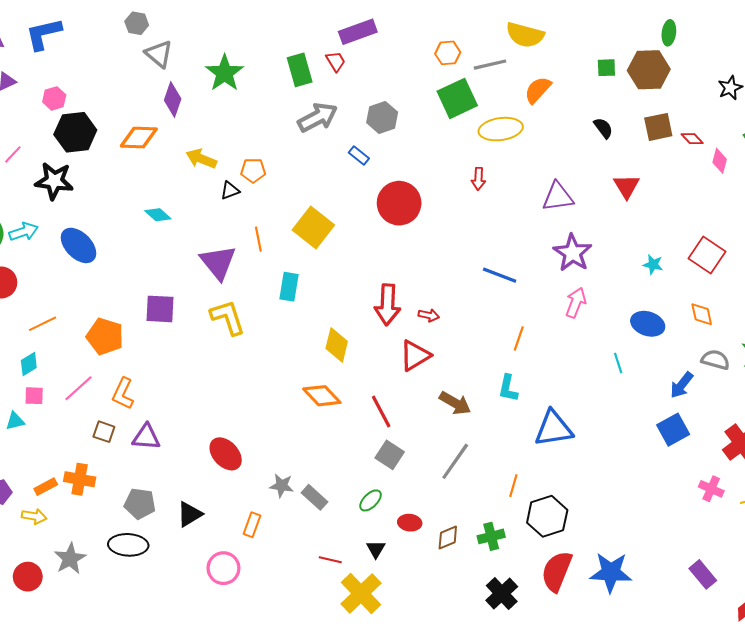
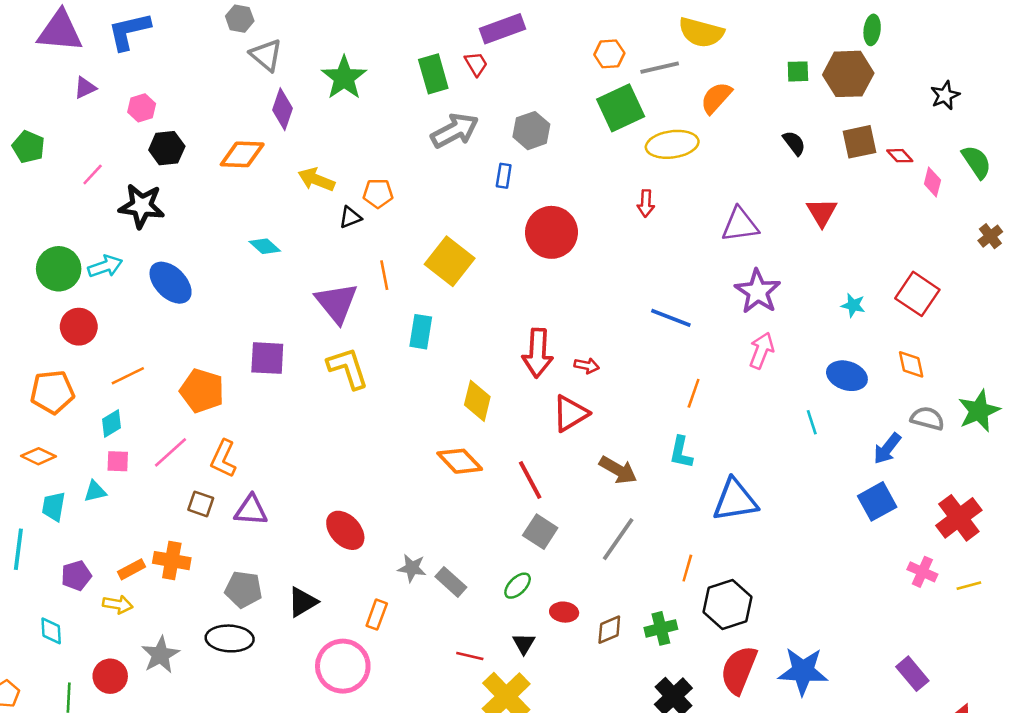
black hexagon: (75, 132) -> (167, 148), size x0.7
blue rectangle: (359, 156) -> (504, 176), turned 60
pink circle: (223, 568) -> (343, 666), size x1.4

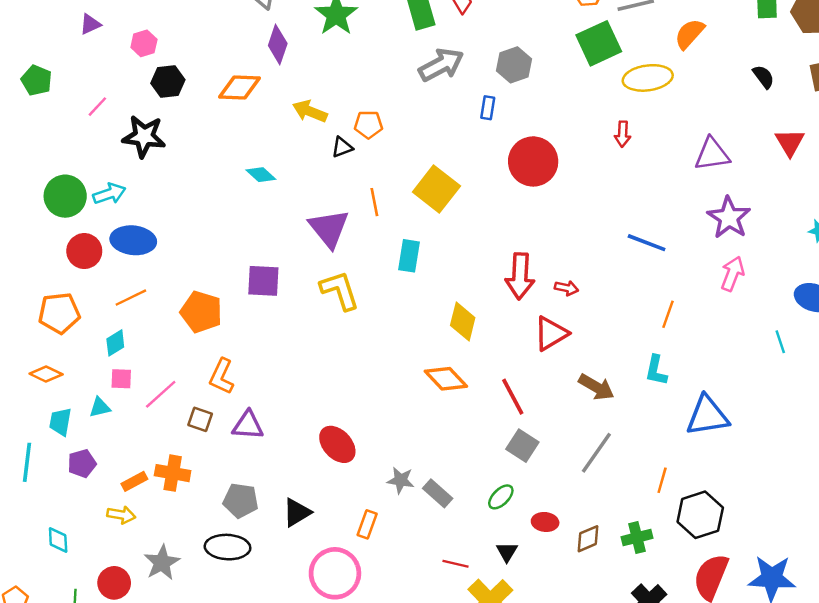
blue ellipse: (171, 283) -> (133, 240), moved, turned -39
pink line: (171, 452) -> (161, 394), moved
purple pentagon: (76, 576) -> (82, 463), moved

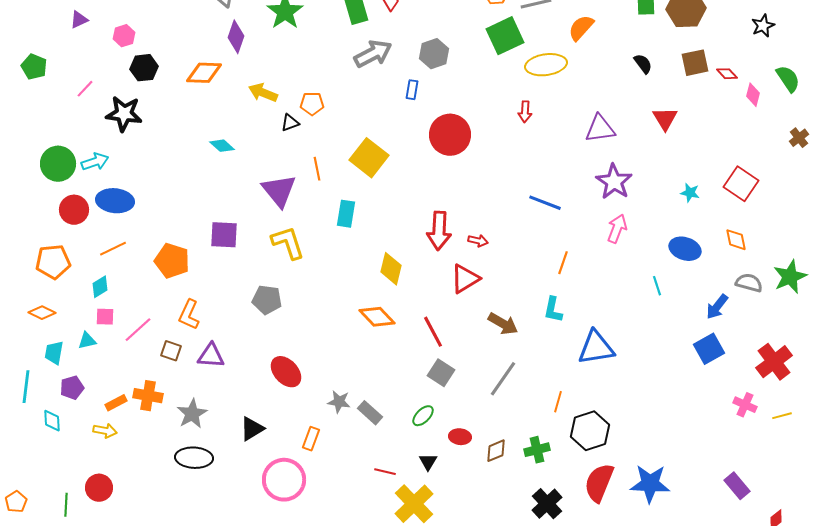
gray pentagon: (241, 501) -> (267, 300), moved
cyan diamond: (58, 540) -> (52, 421), moved
gray star: (162, 563) -> (192, 414), moved

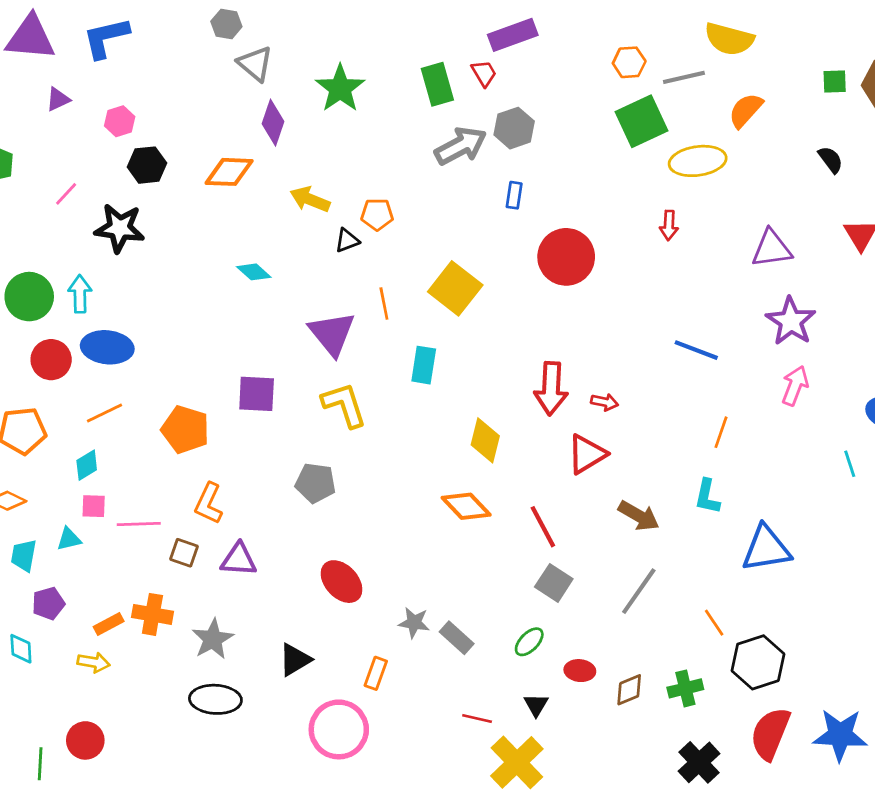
gray hexagon: (434, 54) -> (514, 128), moved
cyan arrow: (95, 162) -> (80, 294), turned -72
pink line: (138, 330) -> (139, 524), turned 40
orange line: (558, 402) -> (714, 623), turned -50

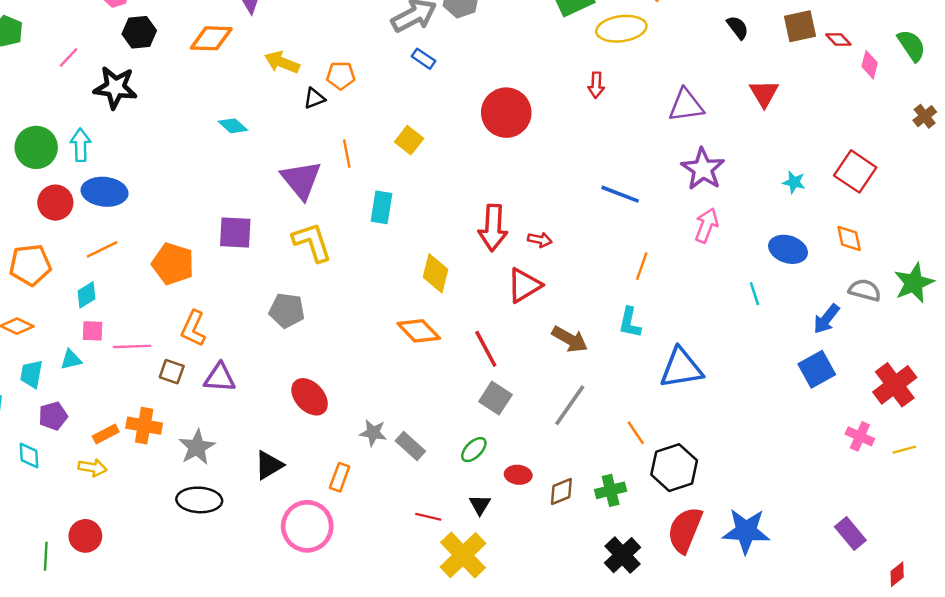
blue rectangle: (514, 195) -> (423, 59), moved, turned -65
yellow square: (455, 288) -> (409, 140), size x0.6

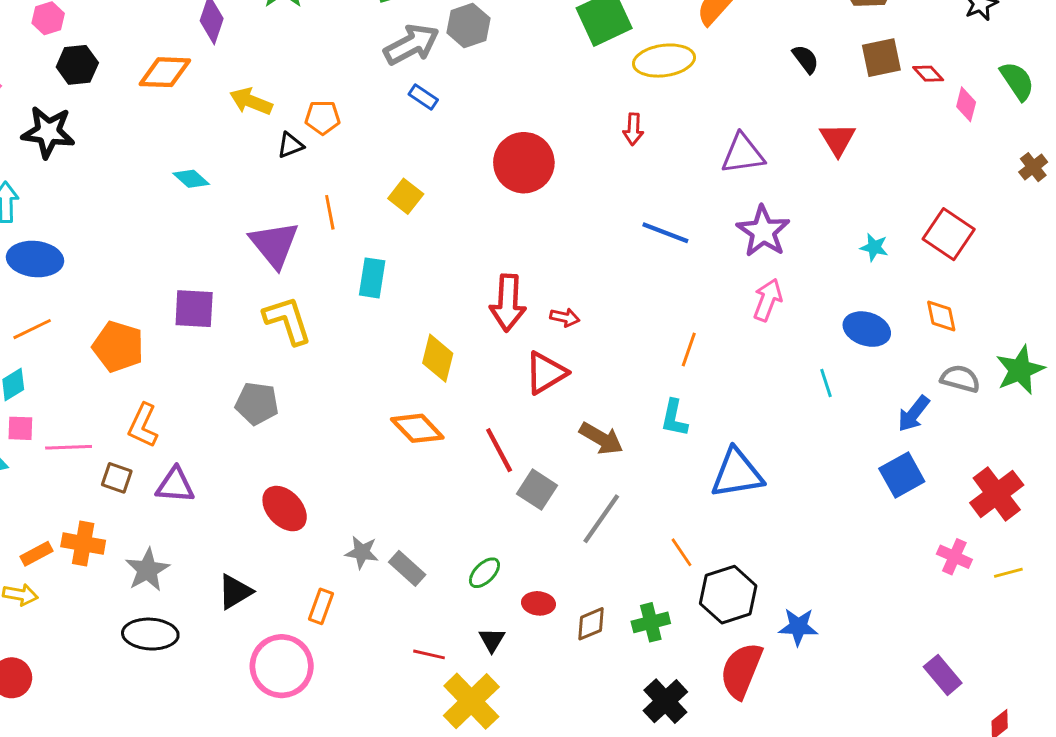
blue line: (620, 194) -> (665, 233), moved
gray square: (495, 398) -> (537, 490), moved
blue star: (746, 531) -> (798, 627), moved, size x0.7

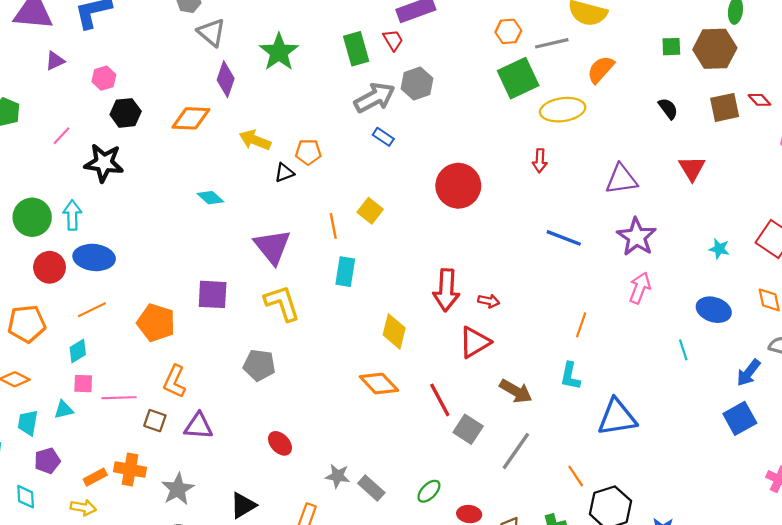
red diamond: (928, 74) -> (759, 100), moved
orange line: (330, 212) -> (333, 226), moved
red ellipse: (285, 509) -> (280, 443), size x0.7

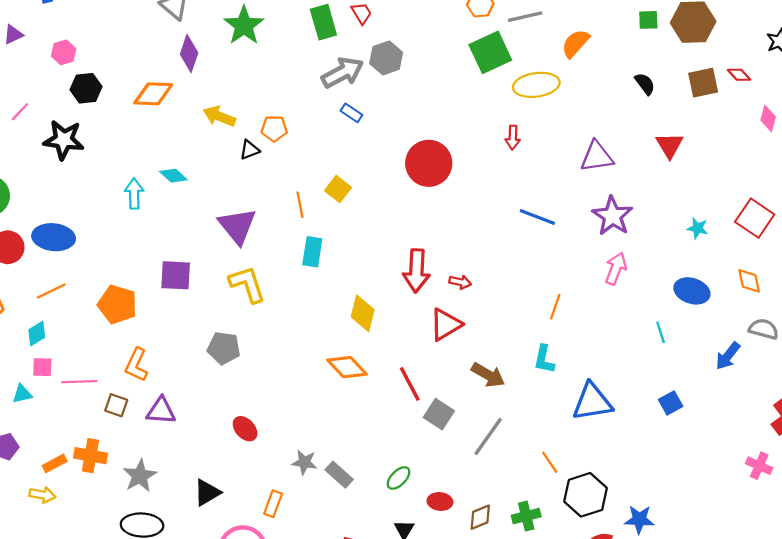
cyan arrow: (72, 215) -> (134, 194), moved
blue square: (740, 418) -> (671, 403), moved, size x0.7

